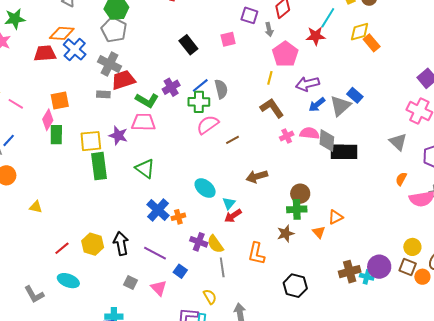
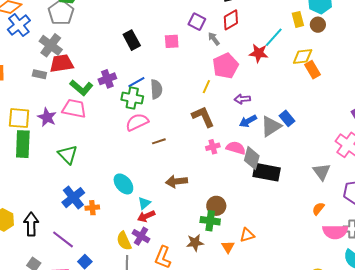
gray arrow: (269, 29) -> (214, 39), turned 144
purple arrow: (307, 84) -> (242, 99), size x0.7
purple cross: (199, 242) -> (141, 236), moved

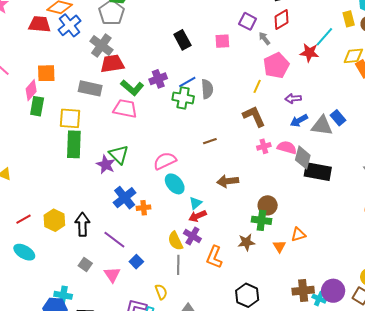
gray rectangle: (39, 74) -> (90, 88), moved, size x1.6
purple star: (47, 117) -> (106, 165), moved
pink semicircle: (137, 122) -> (165, 161), moved
gray triangle: (271, 126) -> (322, 126), turned 40

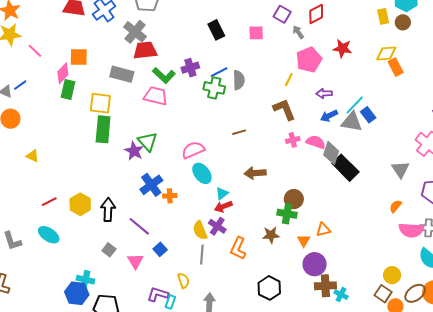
cyan line: (324, 37) -> (355, 105), moved
black rectangle: (318, 172) -> (345, 168), turned 32
purple circle: (333, 291) -> (315, 264), moved

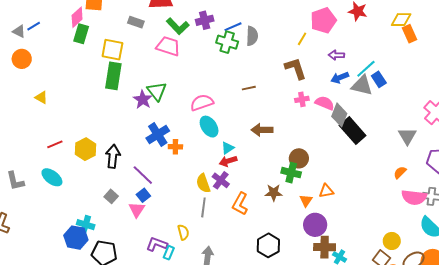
gray rectangle: (122, 74) -> (136, 22), size x0.7
blue square: (160, 249) -> (143, 195), moved

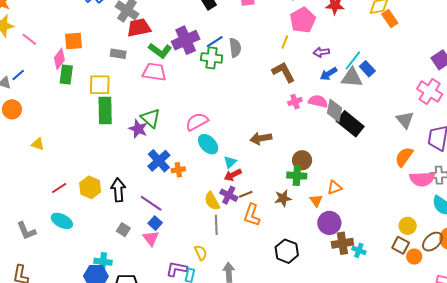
purple cross: (205, 20) -> (186, 40), size x1.5
brown line: (249, 88) -> (246, 194), moved
orange semicircle: (400, 172) -> (404, 157), size x1.5

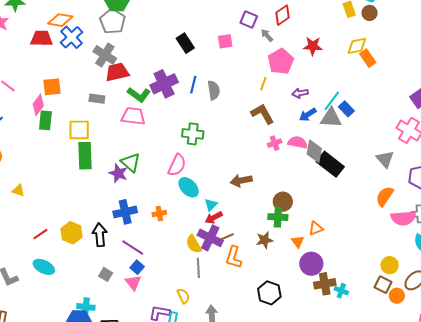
blue line: (215, 42) -> (193, 85), turned -42
green cross: (212, 58) -> (193, 134), moved
pink semicircle: (197, 122) -> (177, 165), turned 145
blue cross: (159, 161) -> (125, 212), moved, turned 30
purple cross: (229, 195) -> (210, 238), size x1.4

